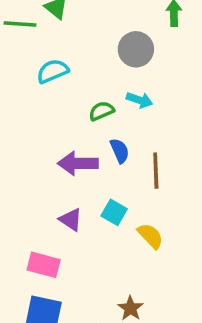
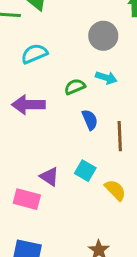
purple arrow: (78, 163) -> (28, 105), moved
pink rectangle: (44, 265) -> (27, 199), moved

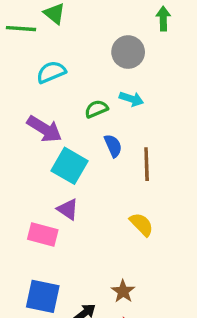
purple arrow: (28, 105) -> (44, 129), turned -148
cyan square: (85, 171) -> (70, 166), moved, size x1.5

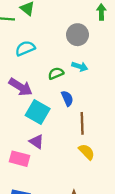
brown line: (147, 164) -> (82, 123), moved

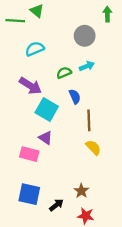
cyan arrow: (80, 67) -> (87, 66), turned -40

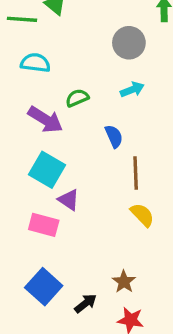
cyan semicircle: (35, 49) -> (35, 63), moved, turned 30
green semicircle: (64, 73) -> (77, 98), moved
cyan square: (47, 110) -> (47, 170), moved
blue square: (29, 194) -> (44, 287), turned 30

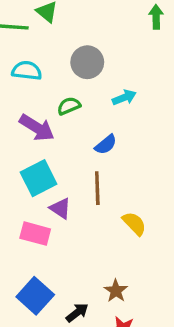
gray circle: (129, 43) -> (87, 62), moved
blue semicircle: (114, 136) -> (106, 145), turned 75
cyan square: (47, 170) -> (39, 178), turned 33
brown line: (136, 173) -> (97, 188), moved

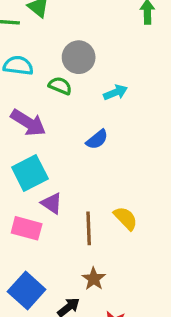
green semicircle: (69, 106) -> (60, 86), moved, turned 45
brown line: (97, 188) -> (89, 228), moved
brown star: (116, 291) -> (94, 279), moved

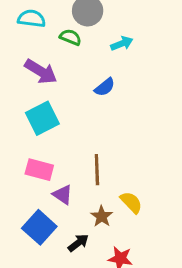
purple triangle: (52, 203) -> (63, 195), moved
yellow semicircle: (126, 218) -> (131, 202), moved

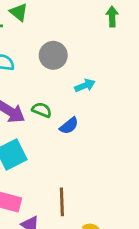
green semicircle: (70, 37) -> (42, 110), moved

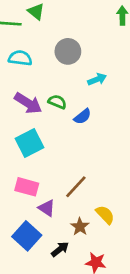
brown line: (62, 202) -> (76, 187), turned 45

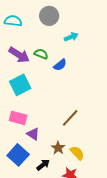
brown line: (76, 187) -> (70, 118), moved
yellow semicircle: (105, 215) -> (77, 153), moved

